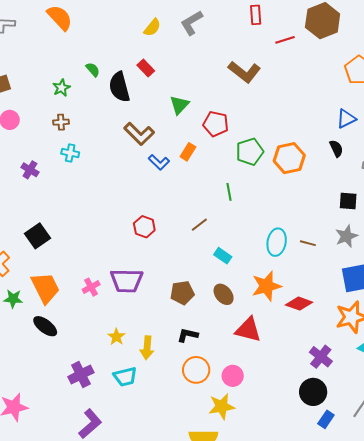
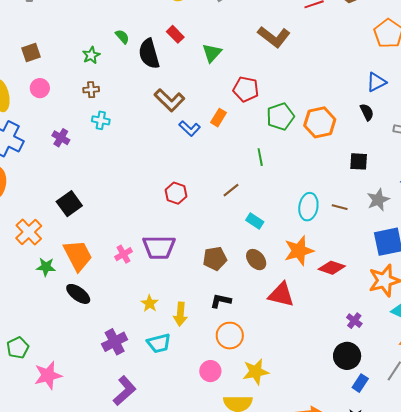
green triangle: (179, 105) -> (212, 53), moved
black square: (348, 201) -> (359, 161), moved
purple cross: (321, 357) -> (354, 321), size x0.7
pink circle: (233, 376) -> (210, 371), moved

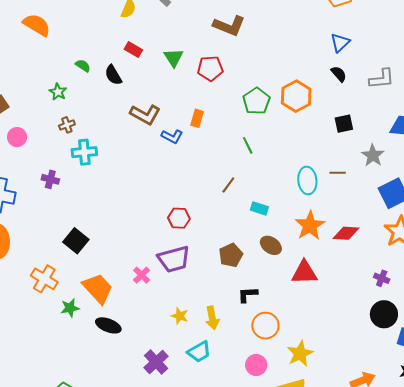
black semicircle: (149, 54) -> (113, 75), size x0.7
red pentagon: (246, 89) -> (210, 68), moved
cyan cross: (101, 120) -> (84, 152), size x1.4
red hexagon: (176, 193) -> (179, 218), moved

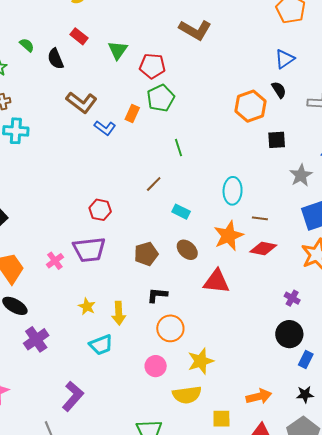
brown L-shape: (229, 26) -> (195, 30), moved
orange hexagon: (296, 96) -> (250, 106), moved
green pentagon: (256, 101) -> (161, 98), moved
brown line: (338, 173) -> (260, 218), moved
purple cross: (156, 362) -> (36, 339), moved

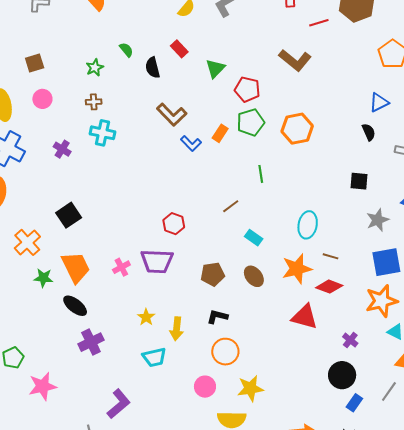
orange hexagon: (250, 106) -> (297, 129), moved
red triangle: (216, 281) -> (305, 317), moved

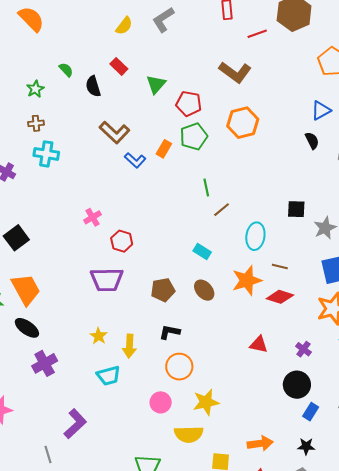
orange hexagon: (297, 129) -> (243, 123), moved
black square: (359, 181) -> (296, 209), moved
brown line: (231, 206) -> (222, 210), moved
pink cross: (121, 267) -> (93, 217), moved
red triangle: (305, 317) -> (259, 344), moved, size x0.7

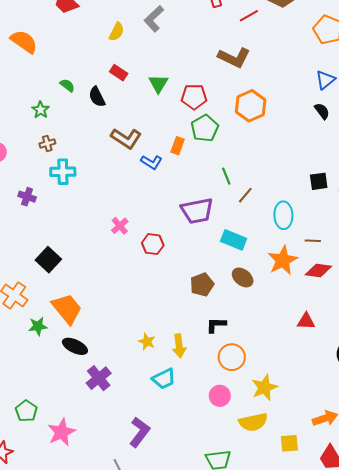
cyan rectangle: (202, 251) -> (234, 240), size x1.4
purple trapezoid: (107, 280) -> (197, 211), moved

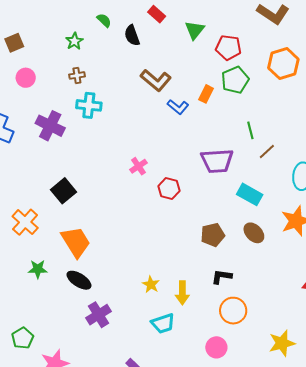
purple cross: (27, 197) -> (50, 126), size x1.6
green star: (38, 326) -> (38, 269), moved
yellow star: (264, 387) -> (282, 343), moved

